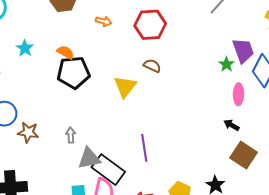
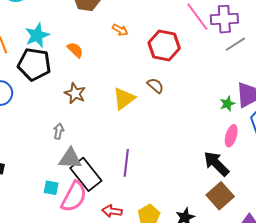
cyan star: (25, 48) -> (37, 35), size x1.4
black pentagon: (74, 73) -> (34, 64), moved
black arrow: (232, 125) -> (216, 164), size x1.8
brown star: (28, 132) -> (75, 93), moved

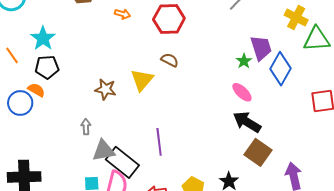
orange semicircle: (75, 50) -> (36, 90), moved
black pentagon: (34, 64) -> (47, 67), size x0.7
brown star: (75, 93) -> (105, 89), moved
pink ellipse: (231, 136) -> (242, 92), moved, turned -50

